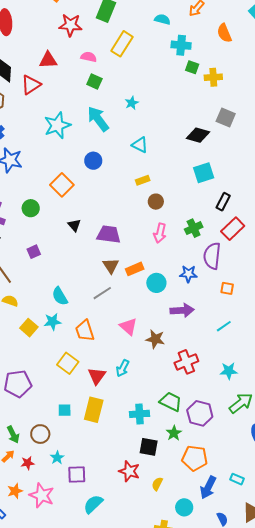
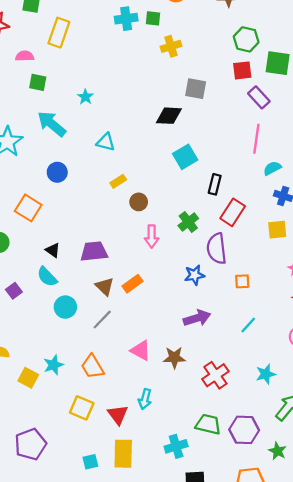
green square: (192, 67) -> (153, 18), moved
cyan circle: (156, 283) -> (65, 307), moved
cyan semicircle: (60, 296) -> (47, 277), moved
green star: (174, 433) -> (277, 451), moved

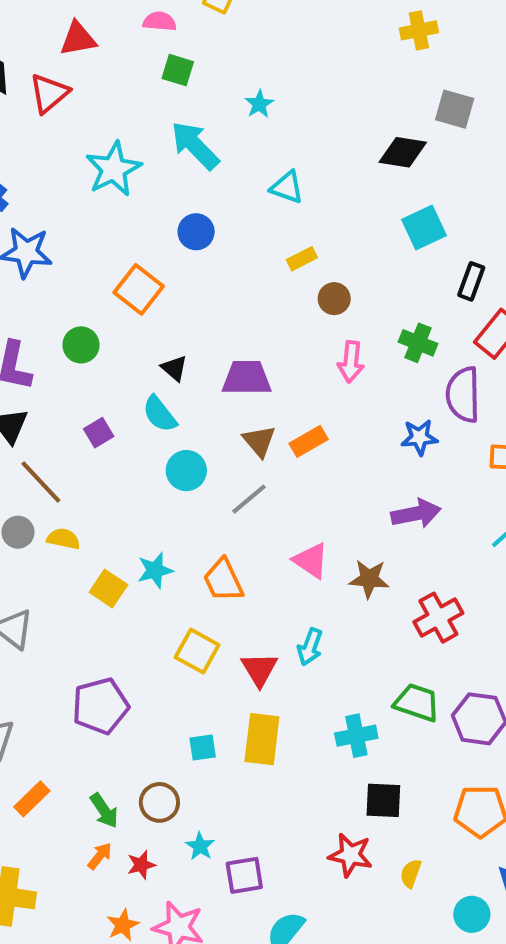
green cross: (188, 222) -> (418, 343), turned -36

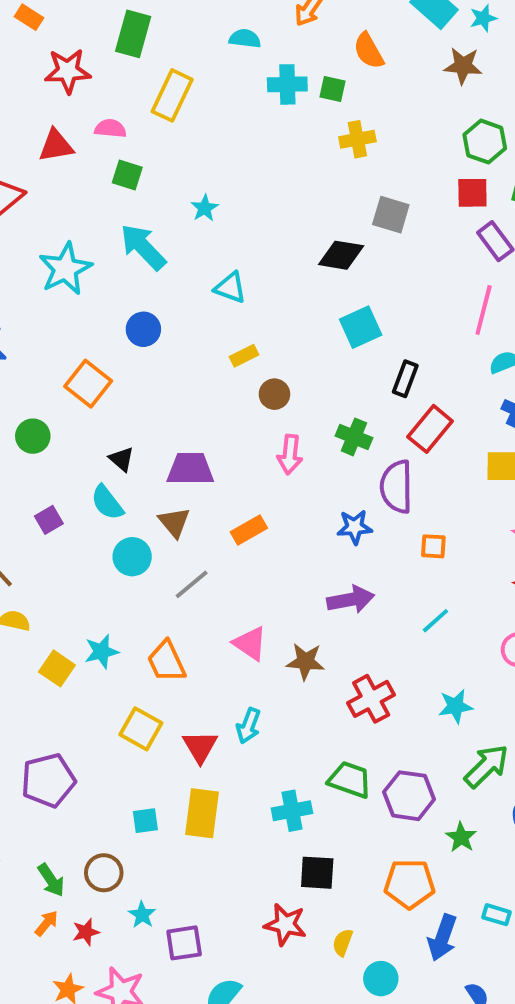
red triangle: (78, 39) -> (56, 146), moved
brown triangle: (259, 441) -> (174, 522), moved
cyan circle: (472, 914) -> (381, 979), moved

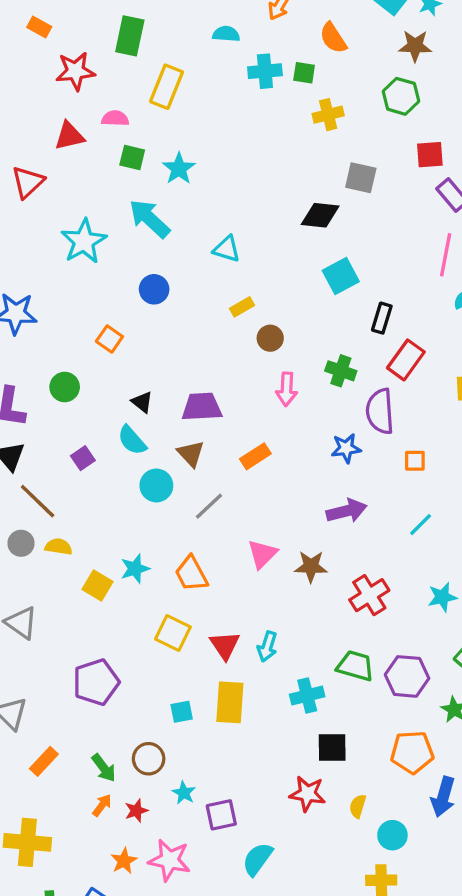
green hexagon: (485, 142) -> (401, 96), moved
cyan star: (205, 208) -> (179, 169), moved, size x1.4
orange square: (88, 384) -> (109, 339), size x0.7
pink triangle: (250, 643) -> (262, 554), turned 44
cyan arrow: (248, 726) -> (267, 647), moved

